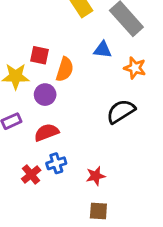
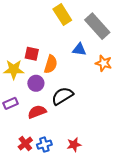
black semicircle: (121, 111) -> (62, 96), moved
blue cross: (56, 163) -> (44, 145), moved

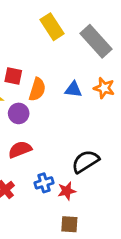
blue triangle: (79, 49) -> (73, 89), moved
black semicircle: (62, 96) -> (85, 161), moved
blue cross: (44, 145) -> (44, 183), moved

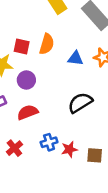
orange semicircle: (37, 89) -> (47, 44), moved
black semicircle: (85, 161) -> (80, 103), moved
brown square: (69, 224) -> (95, 155), moved

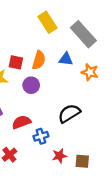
blue triangle: (75, 58) -> (66, 59), moved
purple circle: (26, 80) -> (31, 85), moved
blue cross: (49, 142) -> (41, 136), moved

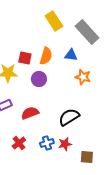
orange star: (90, 72) -> (83, 77), moved
black semicircle: (69, 113) -> (69, 117), moved
blue cross: (41, 136) -> (47, 143), moved
brown square: (82, 161) -> (87, 157), moved

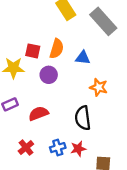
blue triangle: (71, 55) -> (83, 58), moved
orange star: (83, 77) -> (99, 87), moved
black semicircle: (69, 117) -> (83, 118), turned -65

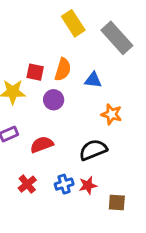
black semicircle: (83, 118) -> (93, 150), turned 75

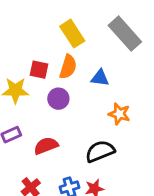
yellow rectangle: (73, 23) -> (72, 34), moved

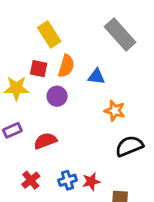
yellow rectangle: (72, 34) -> (49, 34), moved
black semicircle: (100, 151) -> (129, 146), moved

